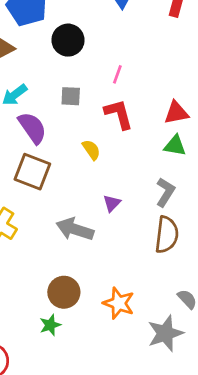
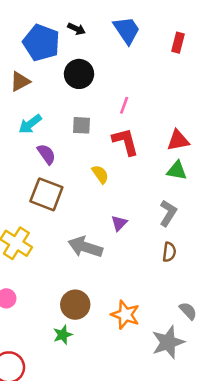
purple semicircle: (32, 128) -> (46, 154), size x0.7
brown semicircle: (167, 235) -> (169, 252), size x0.6

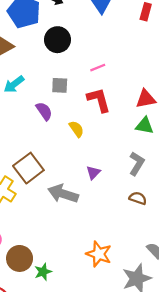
pink line: (124, 105) -> (98, 68), turned 48
purple semicircle: (46, 154) -> (44, 111), moved
brown square: (46, 194) -> (28, 168), moved, turned 32
brown semicircle: (169, 252) -> (138, 198), turned -78
brown circle: (75, 305) -> (20, 258), moved

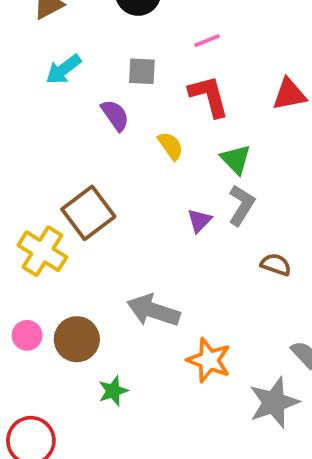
green triangle: (145, 126) -> (236, 159), moved, turned 36
gray L-shape: (137, 164) -> (241, 205), moved
gray arrow: (63, 194) -> (153, 311), moved
brown circle: (20, 258) -> (77, 339), moved

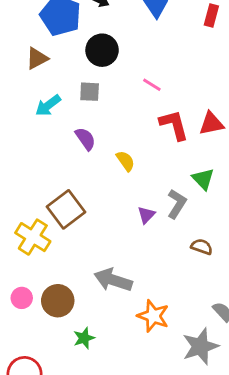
pink line: (207, 41) -> (152, 85), turned 54
gray square: (142, 71) -> (90, 92), moved
red L-shape: (209, 96) -> (174, 125), moved
green triangle: (236, 159) -> (203, 179), moved

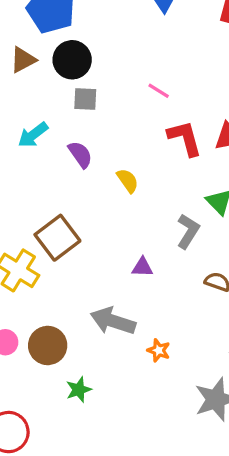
black circle: (102, 50) -> (72, 60), moved
cyan arrow: (48, 106) -> (33, 135), moved
purple triangle: (146, 215) -> (142, 267), moved, turned 48
orange star: (153, 316) -> (159, 350), moved, size x0.6

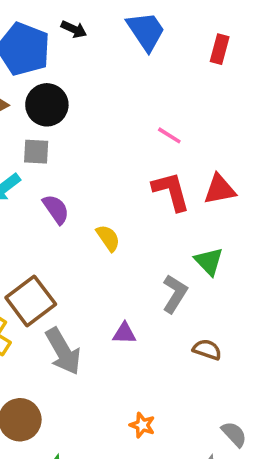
pink line: (159, 91) -> (169, 135), moved
gray square: (85, 99) -> (36, 152), moved
gray arrow: (113, 321) -> (63, 351), moved, turned -138

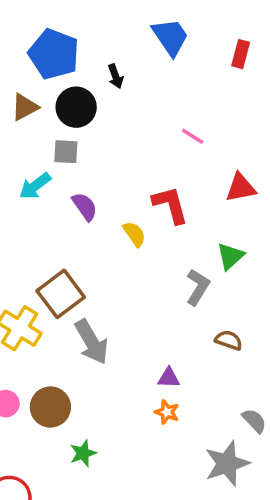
black arrow: (74, 29) -> (116, 76), moved, turned 45
red L-shape: (171, 191) -> (170, 205), moved
green triangle: (209, 261) -> (230, 256), turned 32
purple triangle: (124, 333) -> (169, 378), moved

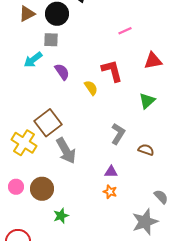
pink line: (193, 136) -> (125, 31), turned -56
gray L-shape: (198, 287) -> (118, 134), moved

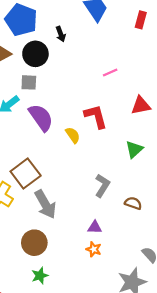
purple semicircle: (62, 72) -> (41, 118), size x1.5
brown circle: (42, 189) -> (34, 243), moved

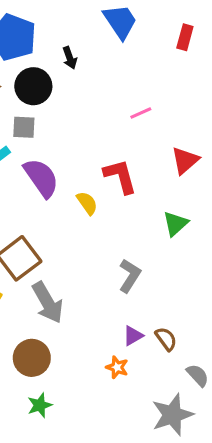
red triangle: (141, 105) -> (185, 160), turned -30
brown semicircle: (133, 203) -> (166, 339), moved, turned 35
purple triangle: (95, 227) -> (133, 336), moved, turned -32

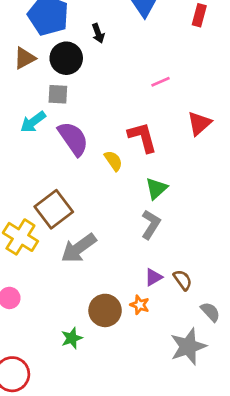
green triangle: (176, 224) -> (156, 188), moved
gray arrow: (48, 303) -> (79, 248), turned 84
brown circle: (32, 358) -> (105, 310), moved

